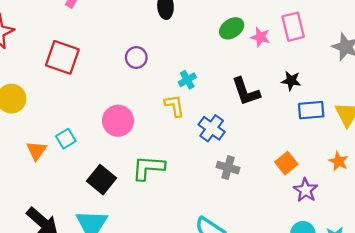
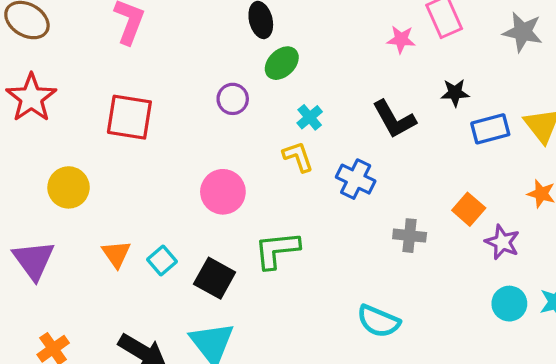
green ellipse: (232, 28) -> (282, 63), moved
cyan square: (66, 139) -> (162, 260), moved
gray cross: (228, 168) -> (410, 236), moved

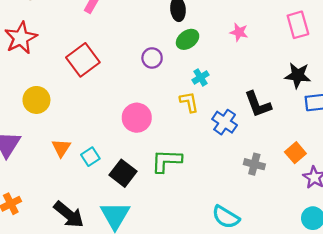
pink star: (401, 39) -> (239, 32), moved
black star: (455, 93) -> (298, 75), size x1.4
red square: (129, 117) -> (83, 60), turned 36
black L-shape: (394, 119) -> (258, 104), moved

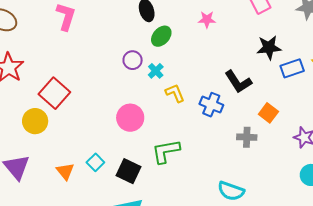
red square: (83, 60) -> (54, 93), moved
cyan cross: (200, 77) -> (156, 71), moved
orange triangle: (61, 148) -> (65, 171), moved
orange square: (295, 153) -> (268, 113), moved

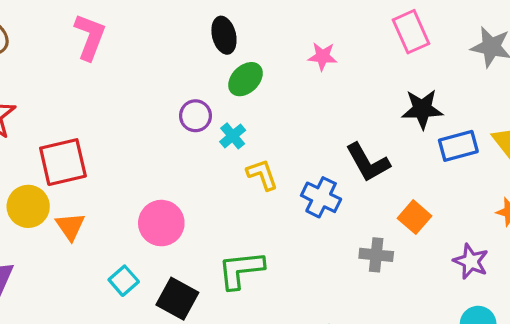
red square: (54, 93) -> (63, 162), turned 32
pink circle: (130, 118) -> (161, 223), moved
orange triangle: (65, 171) -> (70, 226), moved

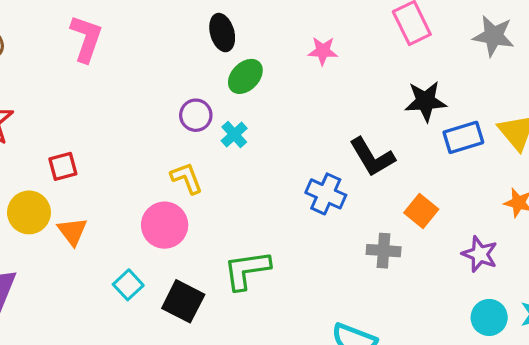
red square: (63, 162) -> (63, 166), size x0.6
yellow L-shape: (262, 175) -> (187, 178), moved

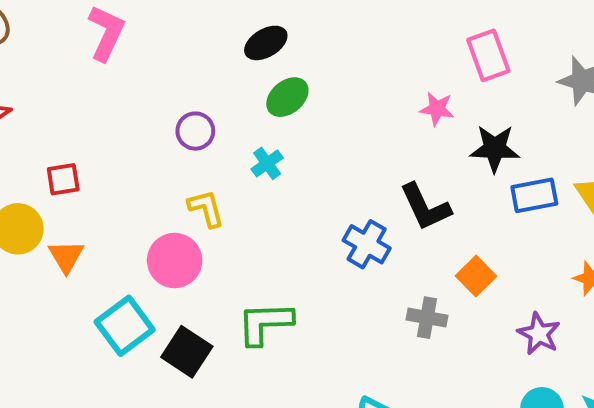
black ellipse: (222, 33) -> (266, 43), turned 69
pink star: (323, 51) -> (437, 109), moved
purple circle: (196, 115) -> (195, 131), moved
cyan square: (128, 285) -> (125, 326), size x1.6

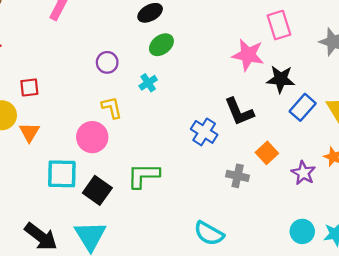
pink star: (437, 109) -> (248, 55), size x1.6
blue rectangle: (534, 195) -> (303, 107), turned -40
cyan square: (125, 326) -> (62, 174), turned 36
purple star: (539, 334) -> (303, 173), moved

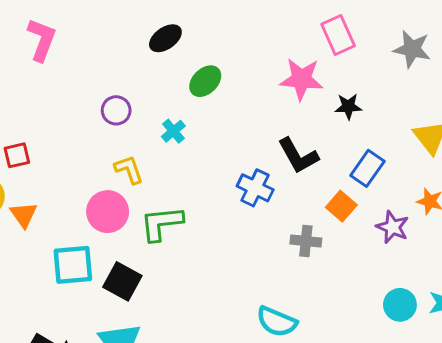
green ellipse: (161, 45) -> (205, 81), moved
black star: (281, 79) -> (348, 106), size x0.7
blue rectangle: (303, 107) -> (367, 168), moved
green L-shape: (143, 176) -> (162, 223), moved

